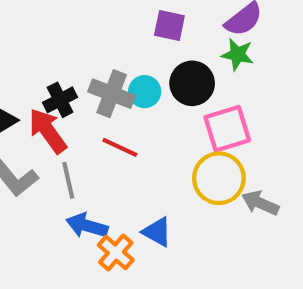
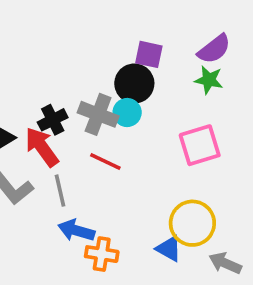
black circle: (192, 83) -> (134, 83), moved
yellow circle: (219, 178) -> (192, 223), moved
gray arrow: (260, 203) -> (225, 263), moved
blue triangle: (157, 232) -> (169, 249), moved
orange cross: (116, 253) -> (102, 254), turned -32

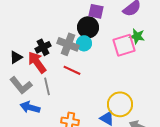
green star: (209, 80) -> (137, 36), moved
pink square: (200, 145) -> (124, 45), moved
blue arrow: (76, 230) -> (30, 107), moved

